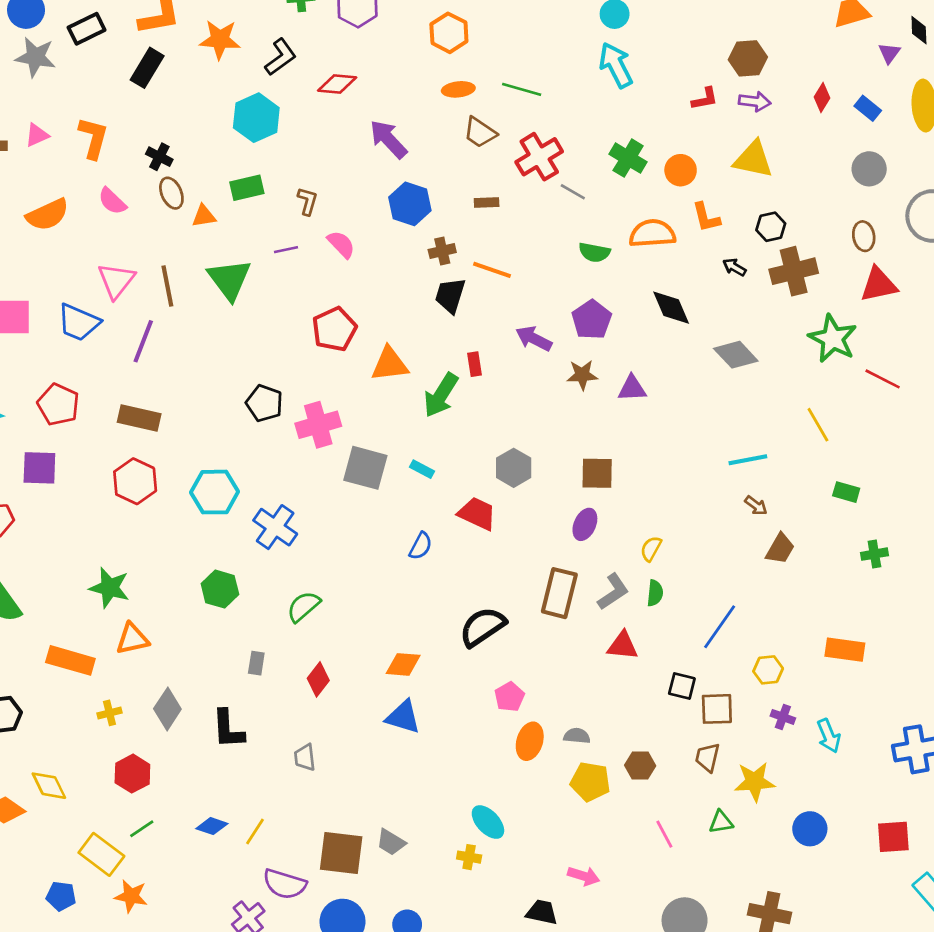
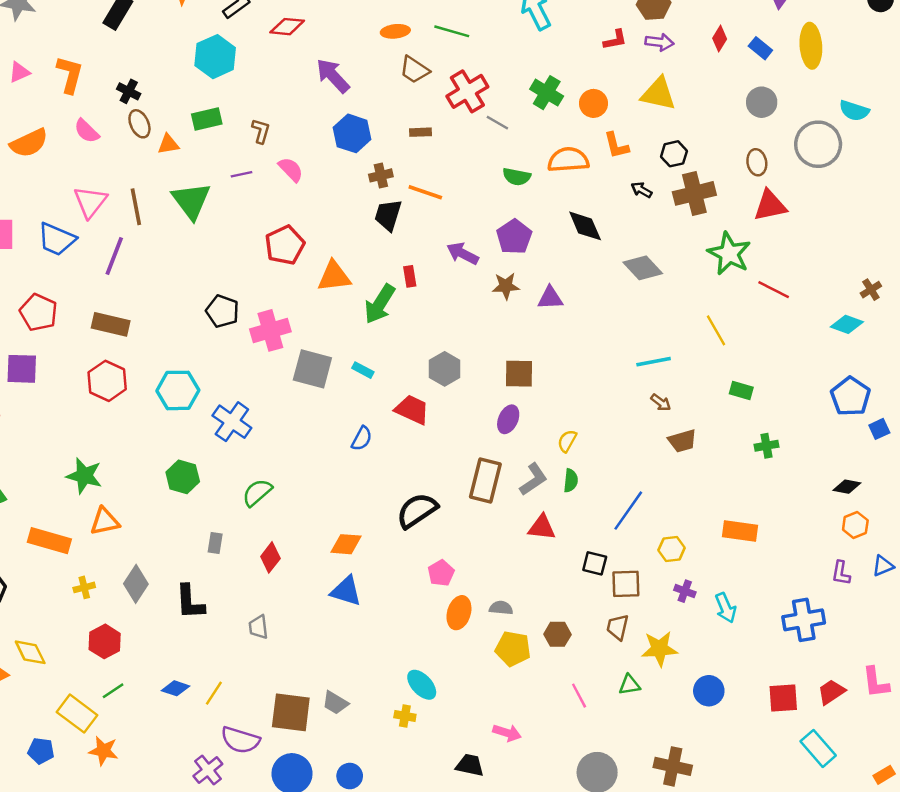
brown trapezoid: (780, 549) -> (682, 441), turned 44

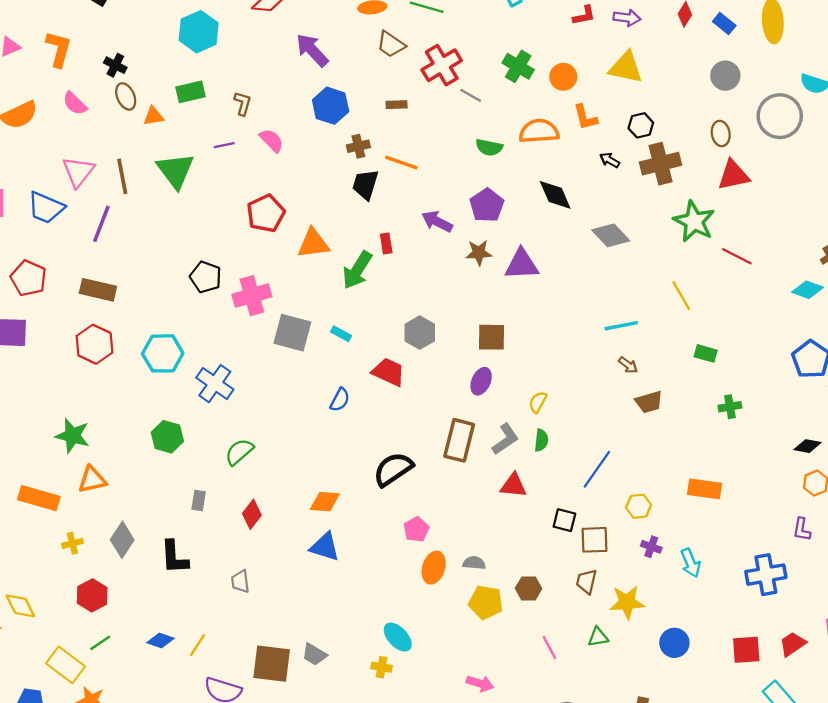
purple triangle: (550, 298) -> (522, 264), size x1.4

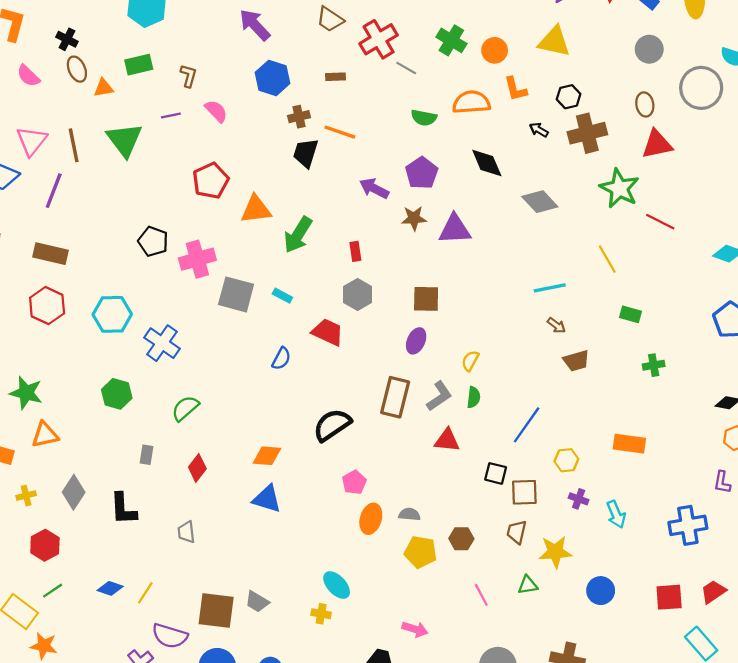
red rectangle: (386, 243) -> (355, 251), moved

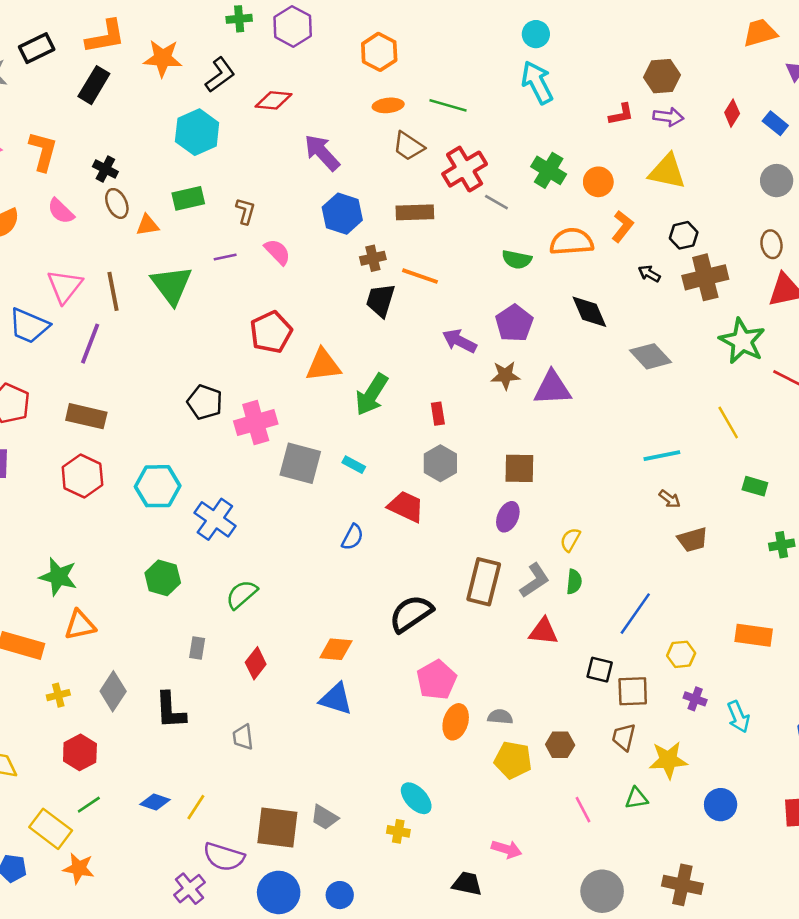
brown rectangle: (335, 77) -> (415, 212), size x1.6
orange L-shape: (516, 89) -> (622, 226), turned -128
pink pentagon: (354, 482) -> (437, 680), size x1.4

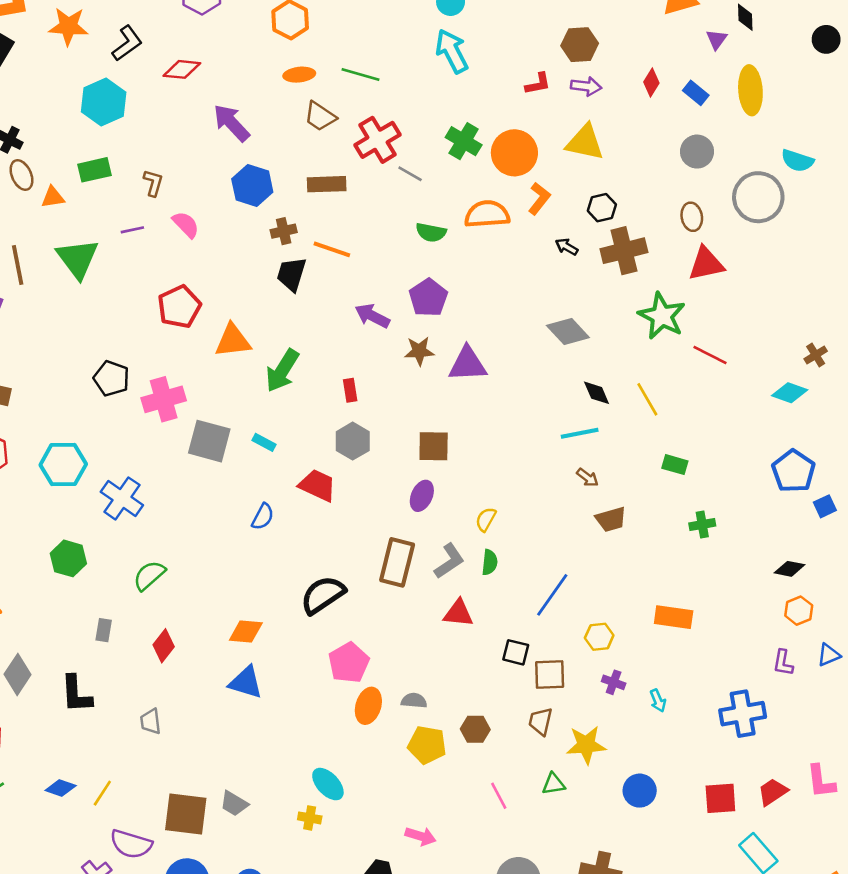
orange circle: (598, 182) -> (514, 153), size x1.5
black diamond: (589, 312) -> (597, 393), moved, size x0.7
cyan arrow: (738, 717) -> (658, 701), size x0.7

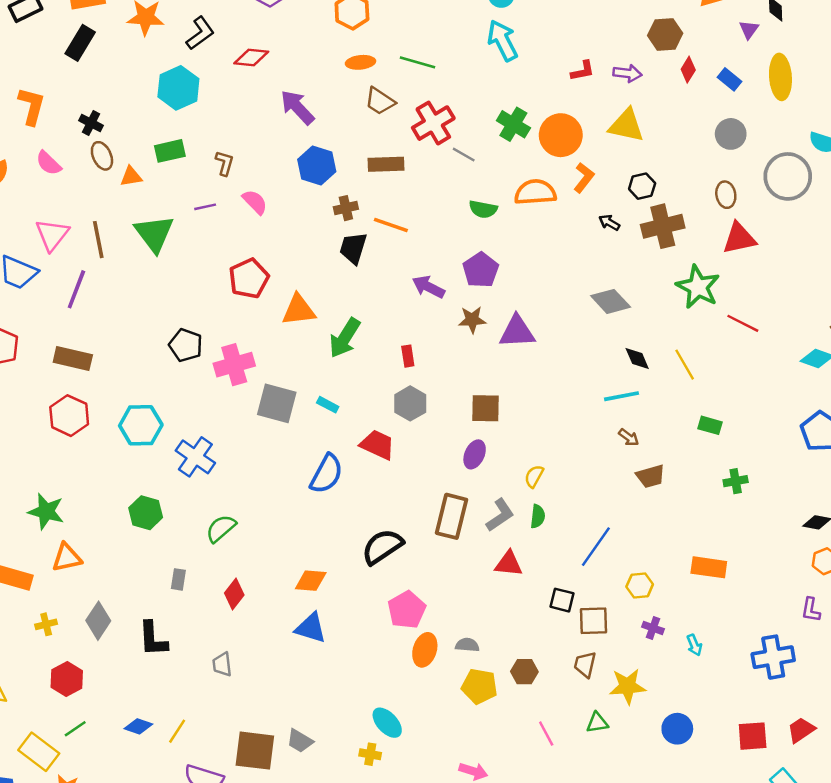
brown hexagon: (580, 45) -> (665, 34), moved
blue semicircle: (263, 517) -> (326, 474), size x1.6

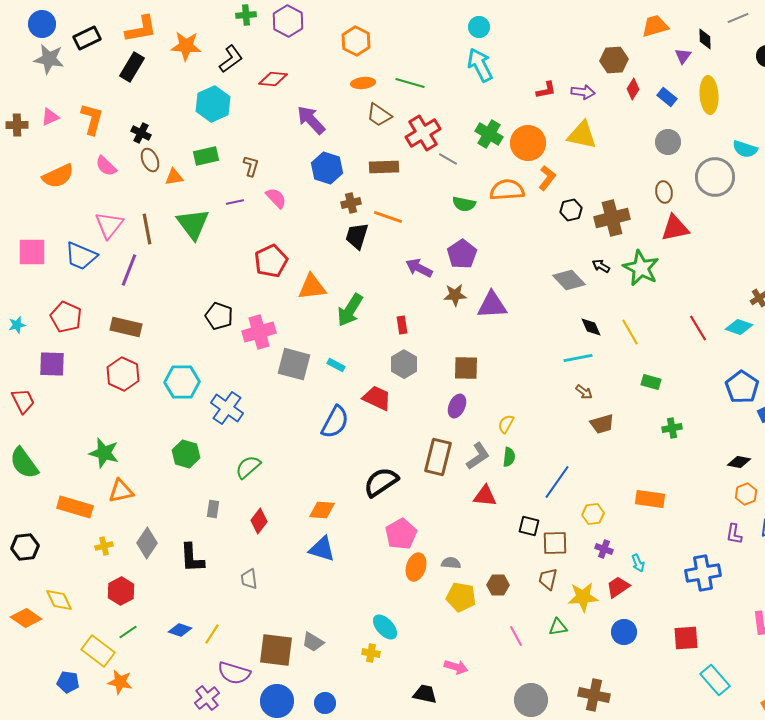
black hexagon: (642, 186) -> (571, 210), moved
black arrow: (609, 223) -> (601, 266), moved
red line: (743, 323) -> (698, 328), moved, turned 32
red trapezoid: (801, 730) -> (618, 587), moved

